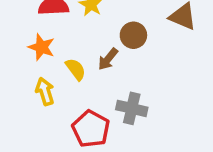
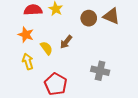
brown circle: (133, 35) -> (89, 18), moved
gray cross: (132, 108) -> (100, 71), moved

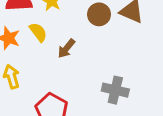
yellow semicircle: (46, 48) -> (38, 32), moved

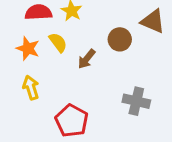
brown circle: (99, 14) -> (120, 39), moved

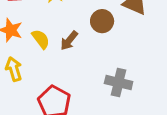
yellow semicircle: (58, 42) -> (41, 39), moved

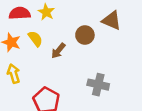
yellow semicircle: (41, 39) -> (35, 39), moved

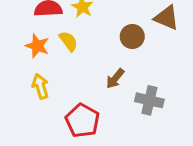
brown arrow: (58, 51) -> (115, 79), moved

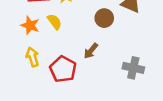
gray cross: (149, 100) -> (133, 68), moved
red pentagon: (82, 121) -> (63, 69), moved

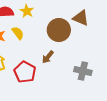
brown circle: (104, 18) -> (59, 30), size x1.5

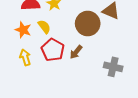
red pentagon: (25, 72) -> (53, 50), moved

